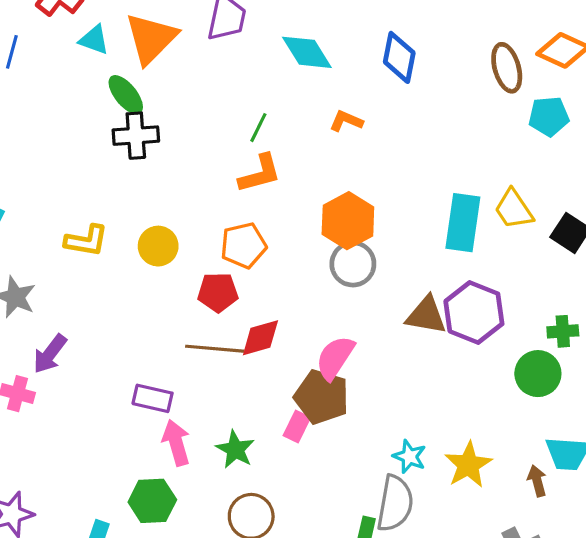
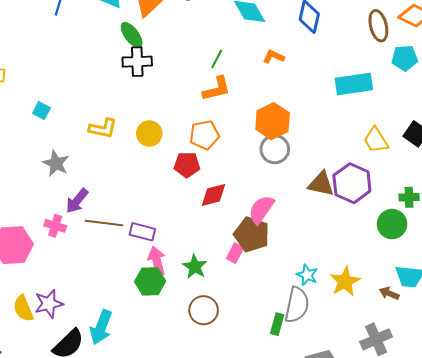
yellow trapezoid: (514, 209) -> (376, 140), moved
cyan rectangle: (463, 223) -> (354, 84), moved, turned 72
brown line: (215, 349) -> (104, 223), moved
brown arrow: (537, 481) -> (389, 293), turned -54
green hexagon: (152, 501) -> (150, 281), moved

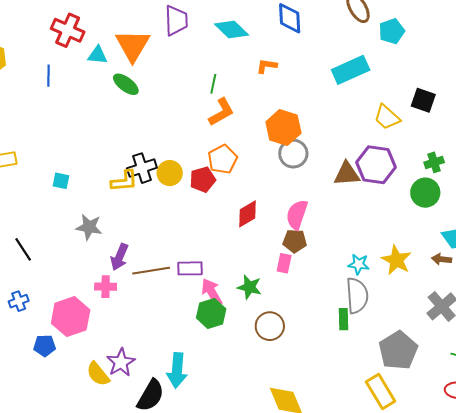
black cross: (137, 62) -> (142, 168), moved
red pentagon: (187, 165) -> (203, 180), moved
brown pentagon: (252, 234) -> (295, 241), size x0.7

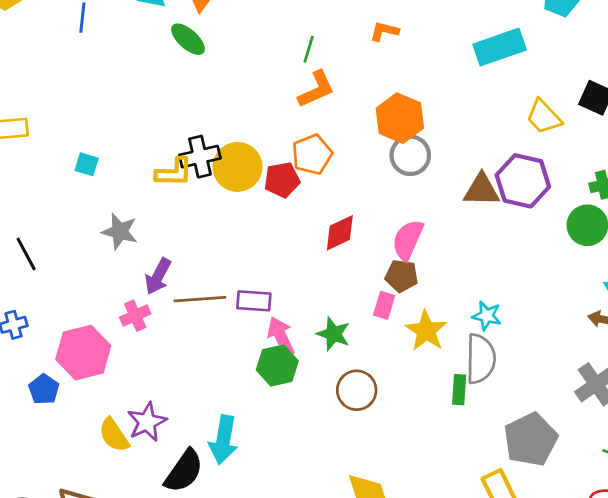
yellow circle: (170, 173) -> (238, 167), size x1.4
yellow star: (396, 260) -> (426, 331), moved
pink cross: (106, 287) -> (135, 316), turned -30
blue pentagon: (45, 346) -> (44, 389), turned 30

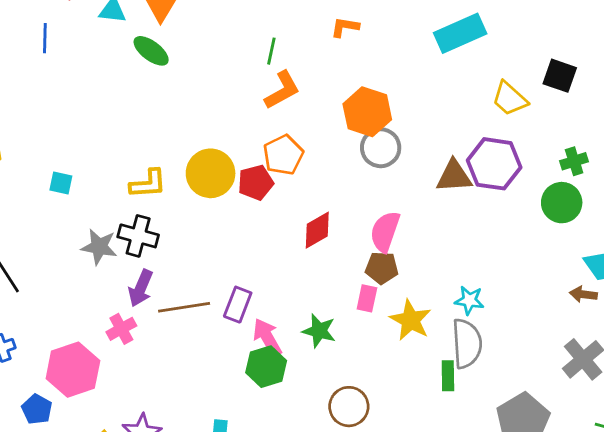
black cross: (200, 157) -> (138, 236), moved, turned 33
purple rectangle: (254, 301) -> (238, 305), turned -68
brown circle: (357, 390) -> (349, 407), moved

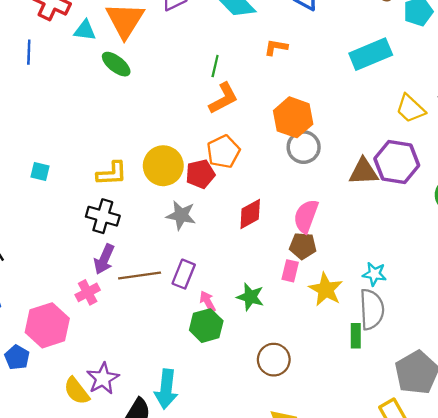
gray star: (99, 247) -> (181, 215), moved
pink arrow: (267, 337) -> (208, 302), size x0.7

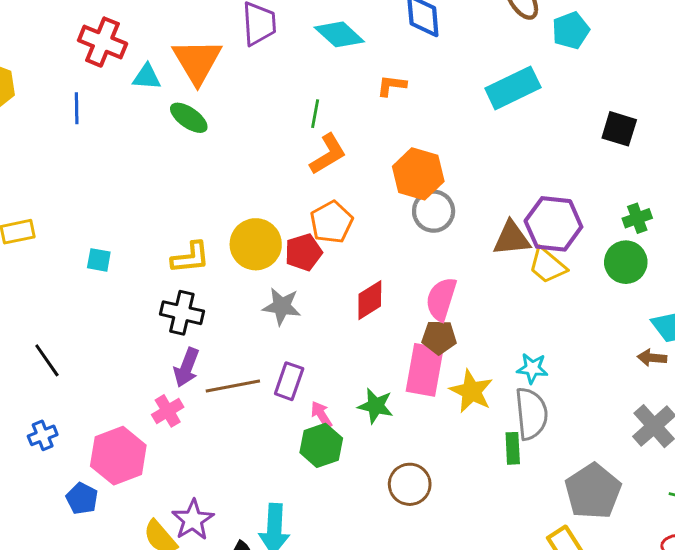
yellow trapezoid: (410, 109) -> (547, 266), moved
pink rectangle: (290, 271) -> (425, 370), size x1.8

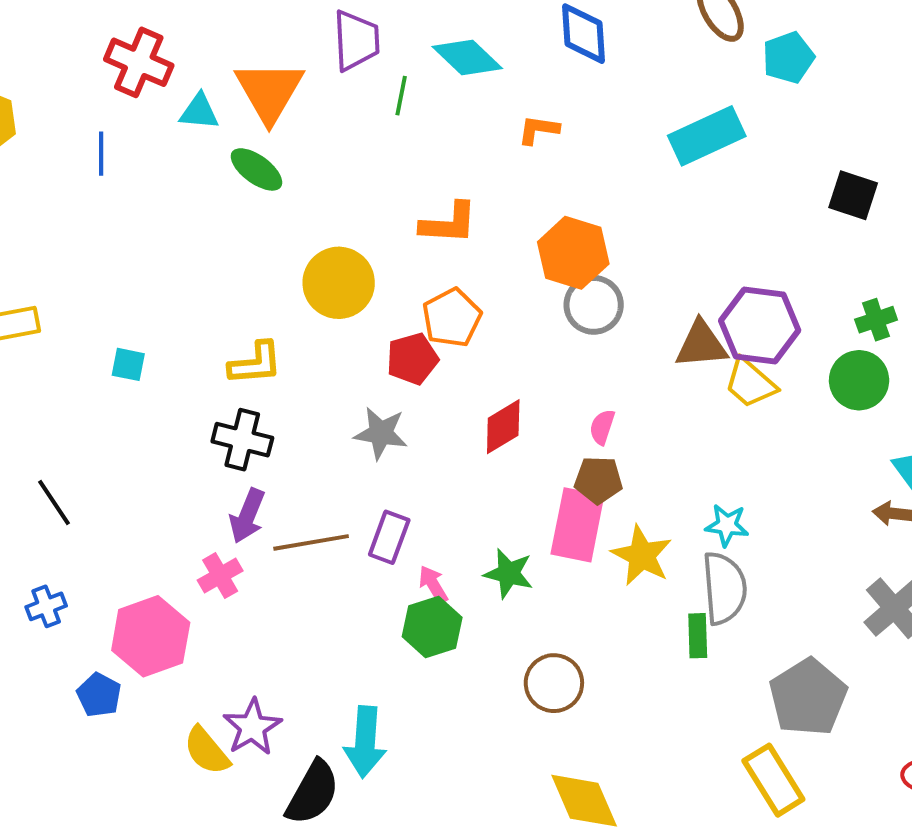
green line: (315, 114) -> (401, 96), moved
orange L-shape: (328, 154) -> (449, 223), turned 33
yellow circle: (256, 244) -> (339, 283), moved
pink semicircle: (441, 299) -> (602, 427), size x0.6

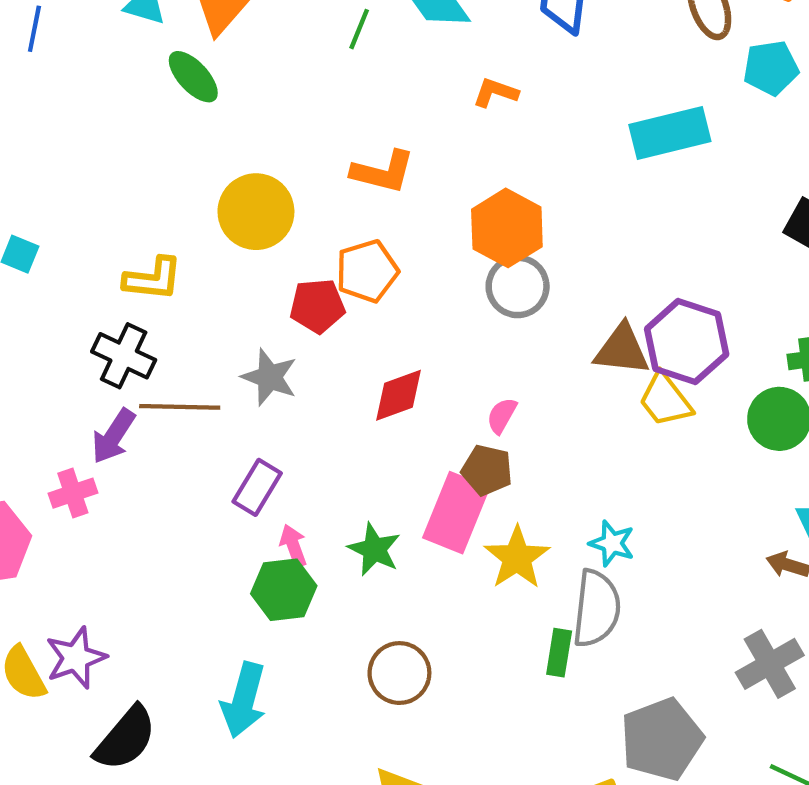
brown line: (311, 542) -> (180, 407), moved
cyan arrow: (365, 742) -> (244, 700), moved

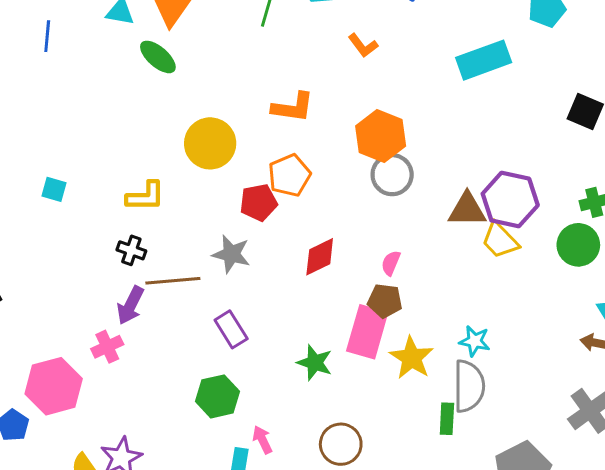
orange L-shape: (496, 92) -> (363, 45), turned -140
black cross: (124, 356) -> (131, 250), size x0.7
purple rectangle: (257, 487) -> (231, 329), turned -57
pink arrow: (293, 546) -> (262, 440), moved
green hexagon: (284, 590) -> (218, 396), moved

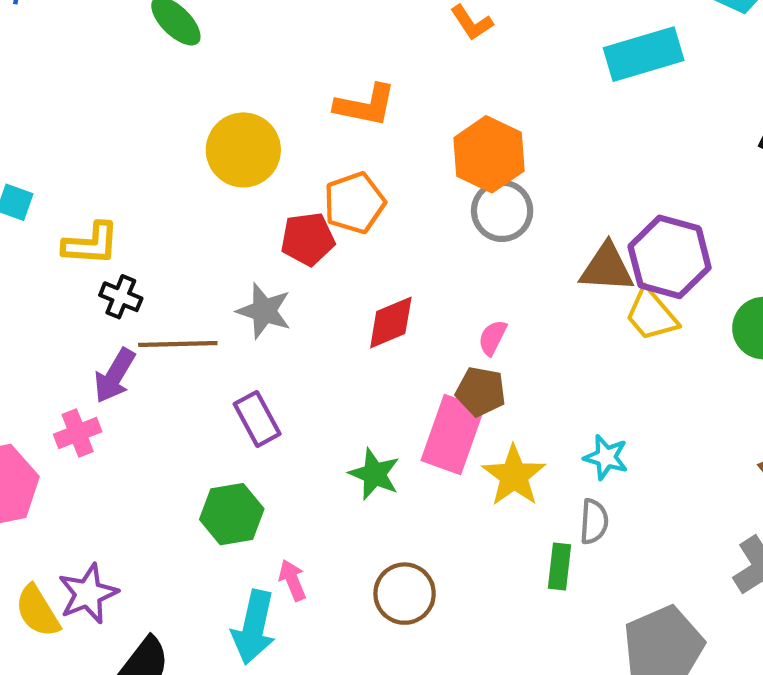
yellow L-shape: (145, 196) -> (91, 244), moved
gray semicircle: (469, 386) -> (594, 522), size x0.6

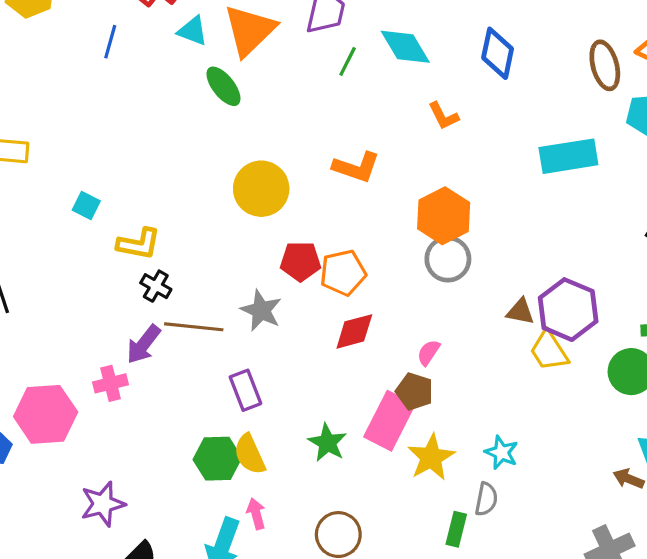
orange pentagon: (354, 203) -> (343, 273), moved
brown triangle: (607, 268) -> (520, 312), size x0.7
yellow semicircle: (38, 611) -> (250, 454), moved

